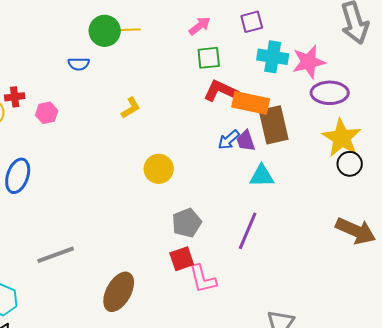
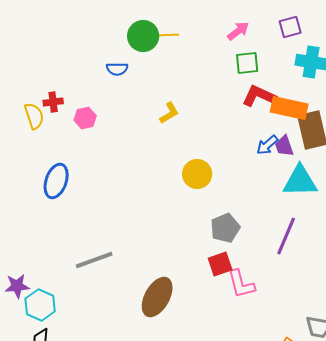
cyan triangle: (262, 176) -> (300, 181), size x1.4

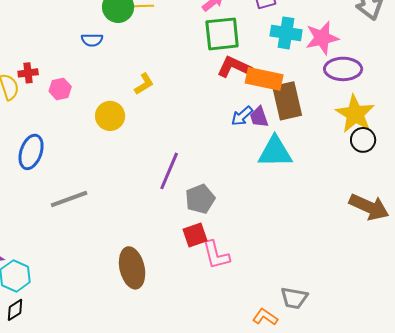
green square: (247, 63) -> (222, 34), size x1.5
yellow circle: (197, 174) -> (110, 116), moved
purple line: (286, 236) -> (169, 171), moved
gray line: (94, 260) -> (69, 199), moved
brown ellipse: (157, 297) -> (132, 268), turned -42

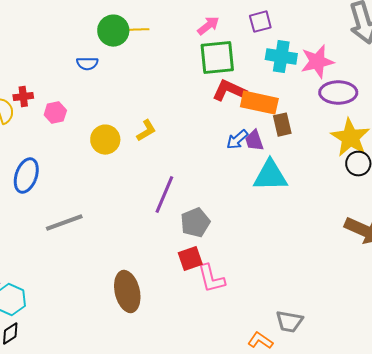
yellow L-shape: (144, 84) -> (146, 131), moved
brown rectangle: (287, 101) -> (282, 125), size x0.6

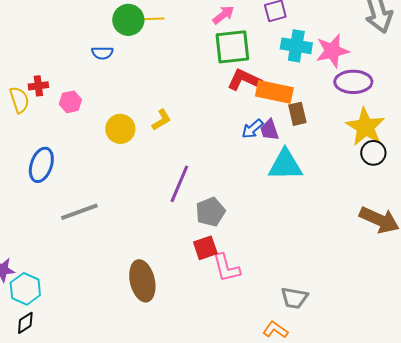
gray trapezoid: (289, 322) -> (294, 298), moved

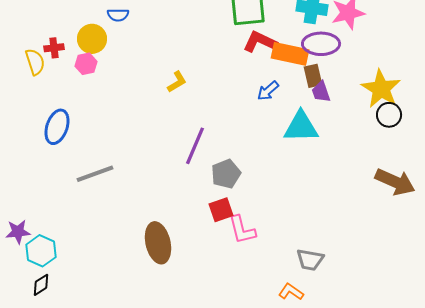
purple ellipse: (353, 82) -> (321, 44), moved
yellow circle: (120, 129) -> (92, 39), moved
purple trapezoid: (269, 130) -> (321, 92), moved

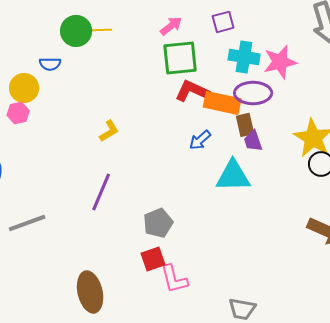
purple line: (195, 146) -> (101, 192), moved

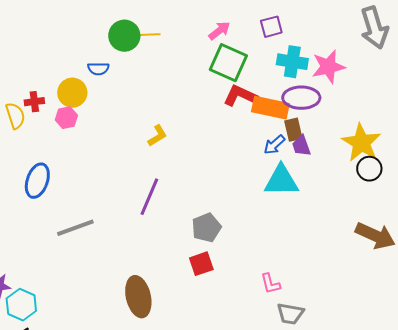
green square: (180, 58) -> (228, 63), turned 30
blue arrow: (200, 140) -> (274, 145), moved
pink L-shape: (174, 279) -> (270, 284), moved, size x0.7

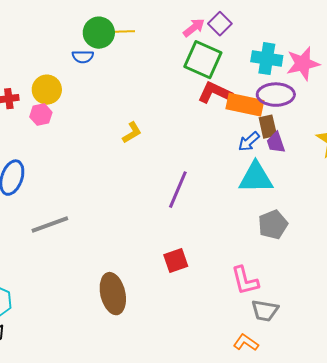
purple square: (271, 27) -> (220, 24), moved, turned -30
blue semicircle: (98, 69) -> (83, 57), moved
purple line: (149, 197) -> (178, 190), moved
gray pentagon: (206, 228) -> (273, 225), moved
pink L-shape: (270, 284) -> (245, 281), size x1.4

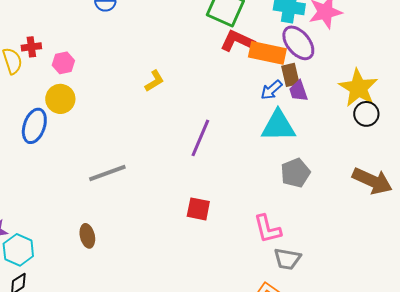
yellow circle: (47, 90) -> (60, 99), moved
purple ellipse: (276, 95) -> (298, 43), turned 51
gray line: (50, 225) -> (107, 173), moved
red square: (176, 261) -> (198, 209), turned 30
brown ellipse: (113, 294) -> (87, 236), moved, size x0.6

